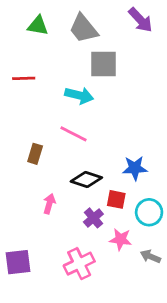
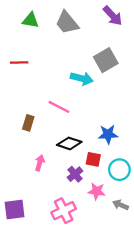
gray square: (103, 64) -> (106, 60), moved, turned -30
cyan arrow: (79, 95) -> (82, 78), moved

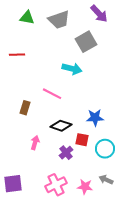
gray trapezoid: (67, 23) -> (59, 20), turned -70
gray square: (106, 60) -> (86, 42), moved
pink star: (97, 191) -> (85, 187), moved

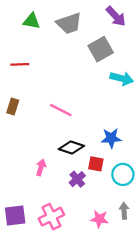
cyan arrow: (72, 69) -> (122, 78), moved
brown rectangle: (25, 108) -> (13, 107), moved
gray arrow: (106, 180) -> (124, 211), turned 64
pink cross: (56, 185) -> (51, 217), moved

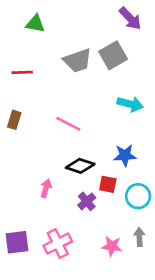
gray trapezoid: (69, 23) -> (78, 61), moved
cyan arrow: (122, 78) -> (130, 104), moved

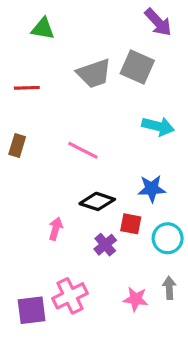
gray square: (113, 55) -> (137, 67), turned -36
purple square: (17, 242) -> (32, 310), moved

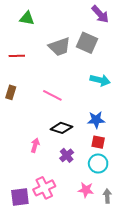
red square: (131, 224) -> (98, 142), moved
cyan circle: (168, 238) -> (98, 164), moved
gray arrow: (169, 288) -> (107, 196), moved

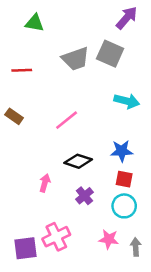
purple arrow: (100, 14) -> (127, 18), turned -96
brown rectangle: (11, 92) -> (14, 116), turned -72
pink line: (52, 95) -> (67, 120), turned -66

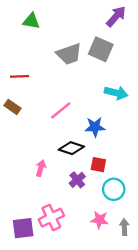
red line: (22, 70) -> (20, 76), moved
blue star: (122, 151) -> (95, 127), moved
red square: (124, 179) -> (98, 165), moved

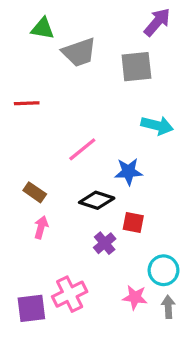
gray square: (101, 49) -> (136, 67), turned -30
gray trapezoid: (69, 54) -> (79, 52), moved
brown rectangle: (13, 107) -> (35, 192), moved
pink arrow: (41, 168) -> (41, 227), moved
cyan circle: (114, 189) -> (163, 270), moved

